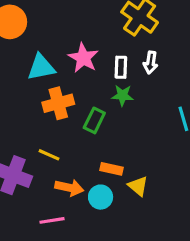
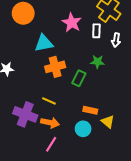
pink star: (83, 58) -> (72, 23), moved
white rectangle: (121, 67) -> (96, 31), moved
orange arrow: (69, 188) -> (50, 123), moved
pink line: (52, 220) -> (51, 144), turned -49

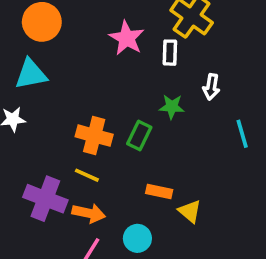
white arrow: (116, 40) -> (211, 87), moved
cyan triangle: (44, 43) -> (31, 74), moved
orange cross: (55, 67) -> (94, 136), moved, turned 30
cyan circle: (83, 129) -> (137, 238), moved

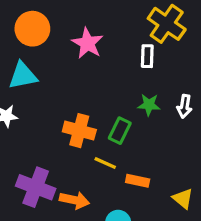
pink star: (127, 38) -> (87, 43), moved
white arrow: (211, 87) -> (184, 106), moved
yellow line: (87, 175) -> (105, 163), moved
yellow triangle: (190, 211) -> (183, 199), moved

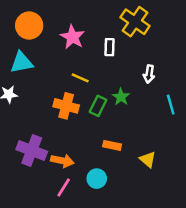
white rectangle: (147, 56) -> (109, 47), moved
green star: (149, 105) -> (121, 97), moved, turned 30
white arrow: (184, 106) -> (149, 74), moved
yellow line: (105, 163) -> (80, 78), moved

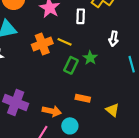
yellow line: (80, 78) -> (65, 42), moved
orange cross: (66, 106) -> (42, 44), moved, turned -36
orange arrow: (62, 161) -> (52, 111), moved

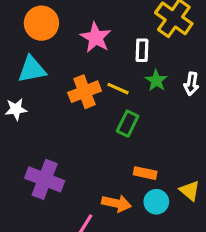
green star: (90, 58) -> (156, 81), moved
orange arrow: (52, 111) -> (116, 203), moved
cyan circle: (70, 126) -> (156, 202), moved

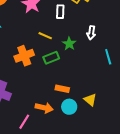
green star: (156, 81) -> (69, 44), moved
orange cross: (85, 92) -> (24, 56), moved
green rectangle: (128, 124) -> (51, 58), turned 42

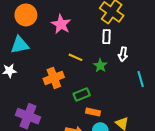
white rectangle: (60, 12) -> (106, 37), moved
green rectangle: (51, 58) -> (82, 94), moved

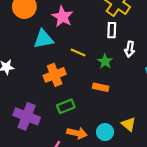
cyan triangle: (20, 45) -> (43, 39), moved
green rectangle: (82, 94) -> (66, 106), moved
orange rectangle: (93, 112) -> (101, 87), moved

